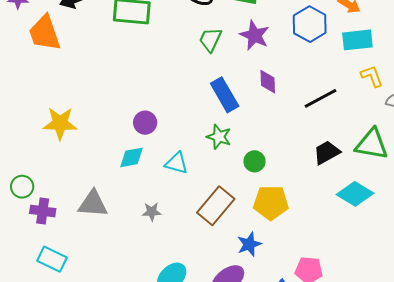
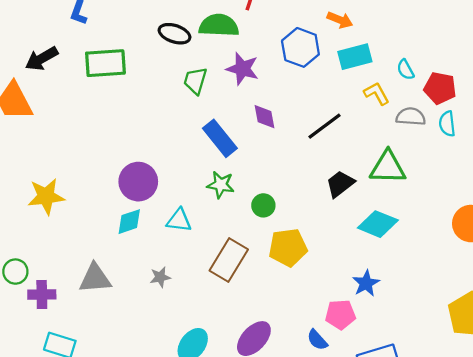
purple circle: (145, 123) -> (138, 182), size x1.5
blue star: (249, 244) -> (366, 283), moved

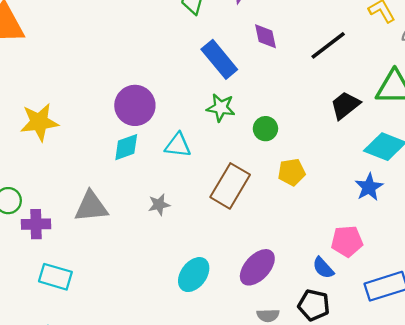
yellow pentagon: (288, 247) -> (292, 172), size x0.7
blue star: (366, 283) -> (369, 187), moved

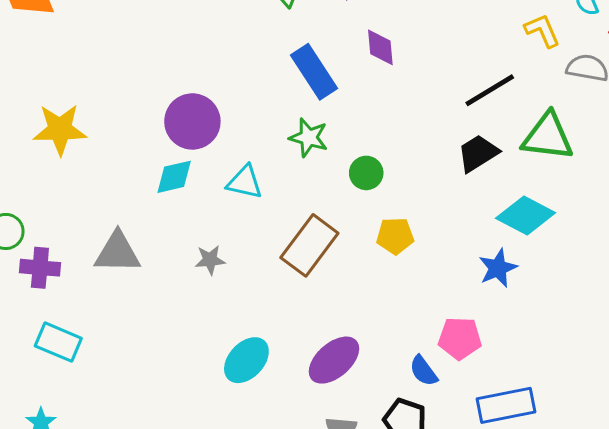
black line: (328, 45) -> (490, 90), moved

